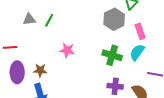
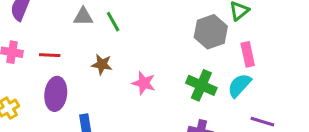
green line: (49, 20) -> (113, 22), turned -64
pink star: (67, 50) -> (144, 83), moved
brown star: (40, 70) -> (102, 64), moved

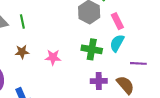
green line: (113, 22) -> (22, 21), turned 32

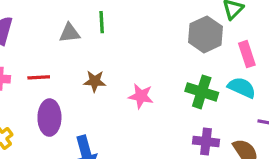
green line: (22, 21) -> (102, 22), moved
cyan semicircle: (117, 43) -> (242, 88), turned 78

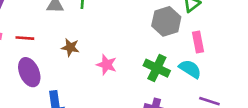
purple ellipse: (49, 118) -> (29, 72), turned -32

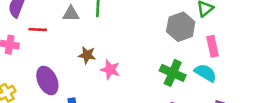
red line: (25, 38) -> (38, 30), moved
pink star: (107, 65) -> (110, 70), moved

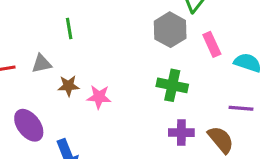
gray triangle: (71, 14) -> (42, 64), moved
cyan semicircle: (205, 73) -> (248, 63), moved

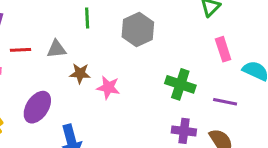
gray hexagon: (170, 30) -> (138, 30), moved
purple line: (241, 108) -> (225, 102), moved
purple ellipse: (29, 125) -> (37, 107), turned 64

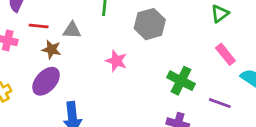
pink rectangle: (223, 49) -> (225, 54), turned -30
brown star: (80, 73) -> (52, 50), moved
pink star: (108, 87) -> (116, 61), moved

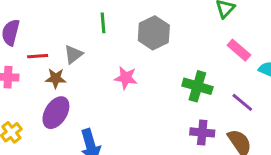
gray triangle: (72, 30) -> (73, 54), turned -30
purple line: (220, 103) -> (242, 102), turned 30

